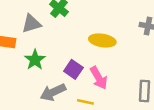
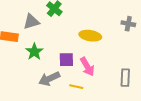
purple square: (73, 69) -> (66, 60), turned -35

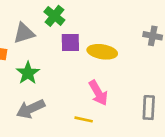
purple square: (66, 60) -> (70, 42), moved
gray arrow: (49, 79) -> (31, 109), moved

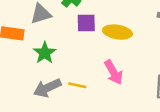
yellow line: (84, 119) -> (77, 85), moved

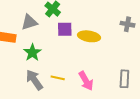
pink arrow: (114, 72) -> (86, 81), moved
gray arrow: (47, 88) -> (34, 80), turned 80

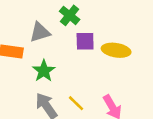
yellow line: (58, 78) -> (76, 103), turned 32

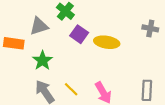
purple square: (85, 41) -> (79, 34), turned 36

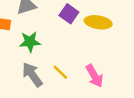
green star: (42, 61) -> (30, 42), turned 30

